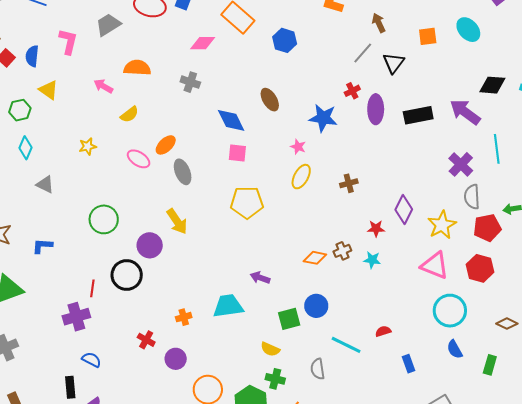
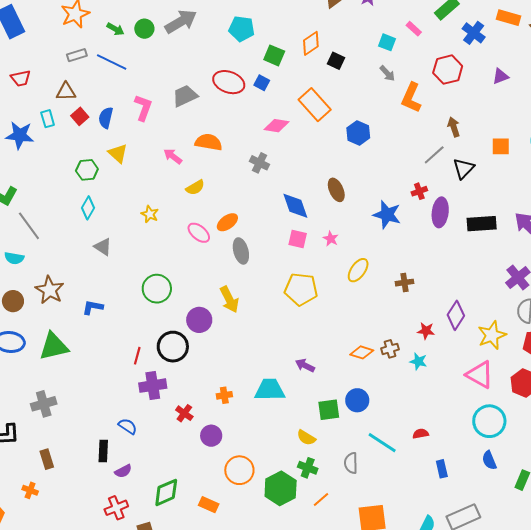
yellow star: (88, 146) -> (150, 214), turned 30
pink star: (298, 147) -> (331, 239), moved
purple cross: (76, 317) -> (153, 386), moved

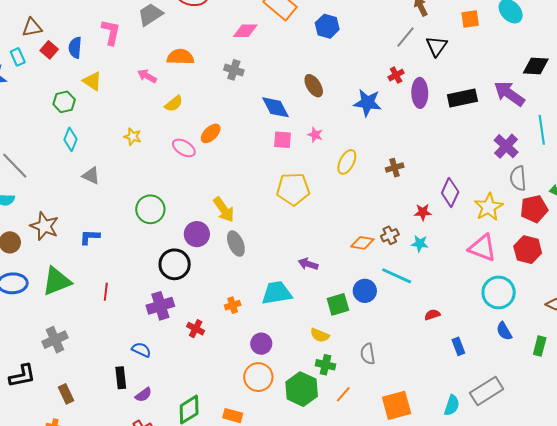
gray ellipse: (241, 251) -> (236, 244), moved
red line: (137, 356) -> (106, 292), moved
purple circle: (211, 436) -> (261, 344), moved
cyan line: (382, 443) -> (397, 276), moved

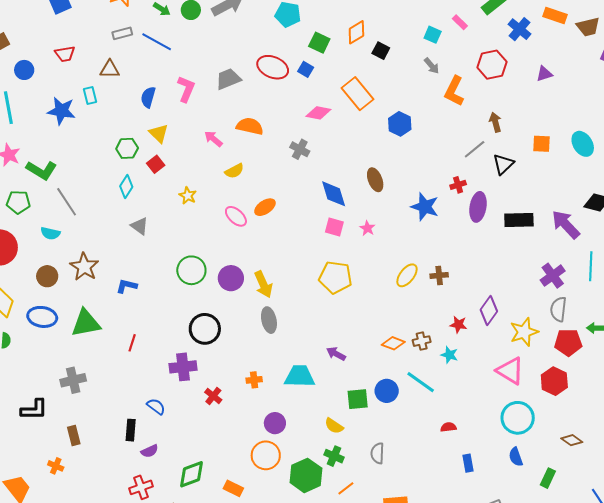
red square: (49, 50) -> (156, 164), moved
yellow ellipse: (347, 162) -> (407, 275), moved
purple circle: (197, 234) -> (231, 278), moved

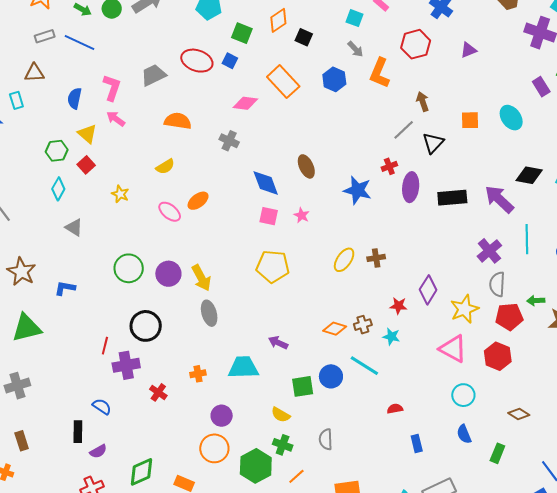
blue hexagon: (400, 124) -> (334, 79), moved
pink arrow: (213, 139) -> (116, 119), moved
red line: (132, 343) -> (105, 346), moved
cyan circle: (518, 418) -> (463, 395), size x0.7

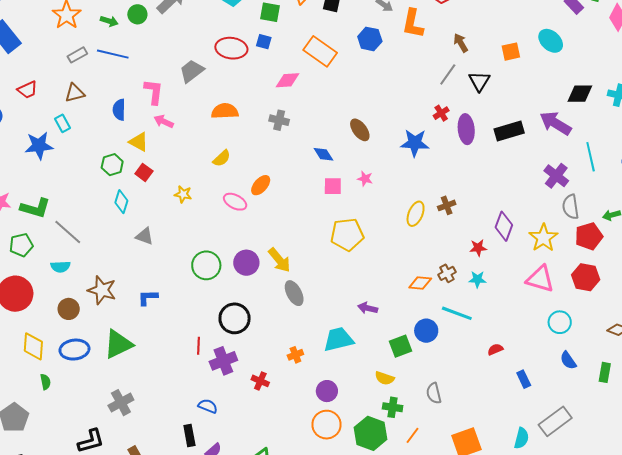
blue diamond: (266, 183) -> (323, 154), size x0.7

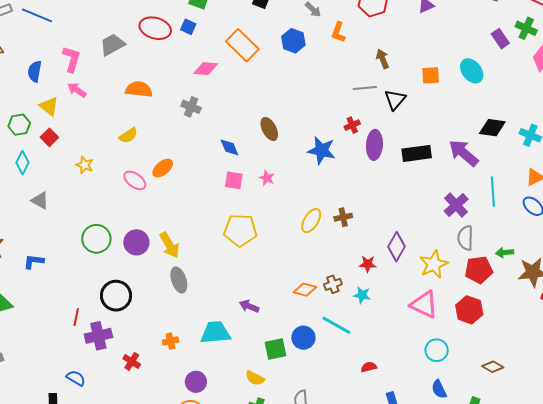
orange L-shape: (413, 24) -> (338, 32), size x0.7
gray line: (448, 74) -> (365, 88), turned 40

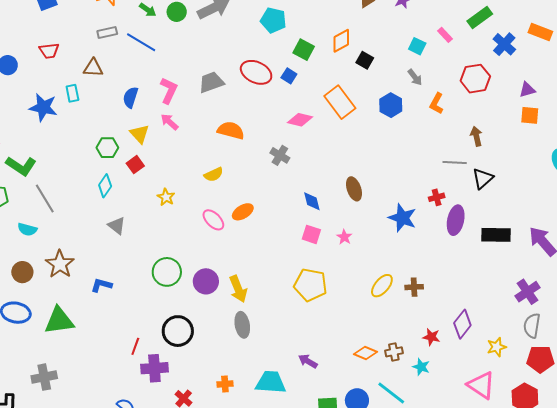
orange square: (431, 75) -> (530, 115), moved
yellow star: (434, 264) -> (497, 347), size x0.7

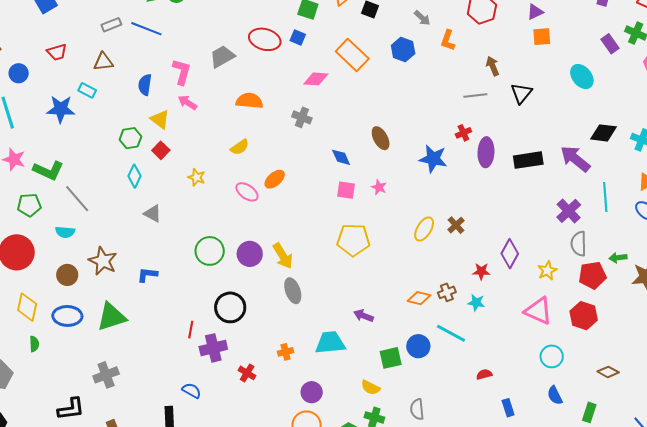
cyan rectangle: (72, 93) -> (87, 90), turned -42
black triangle: (483, 178) -> (521, 93), moved
brown cross: (414, 287) -> (456, 225), turned -30

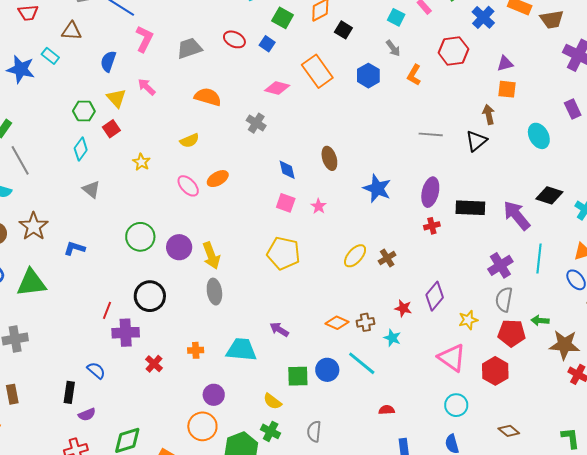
red ellipse: (265, 39) -> (234, 39), size x0.7
brown arrow: (493, 66) -> (489, 115), moved
pink L-shape: (182, 72) -> (144, 39), moved
red cross: (463, 133) -> (432, 226), moved

